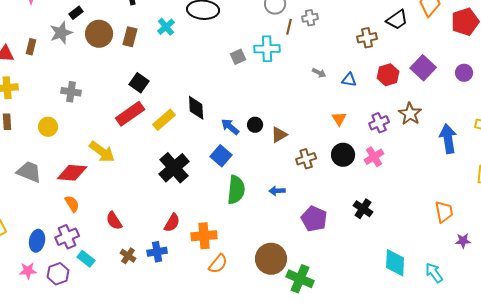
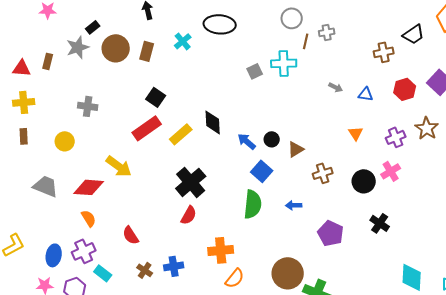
black circle: (343, 155) -> (364, 181), moved
blue square: (221, 156) -> (262, 171), moved
red semicircle: (172, 223) -> (189, 215), moved

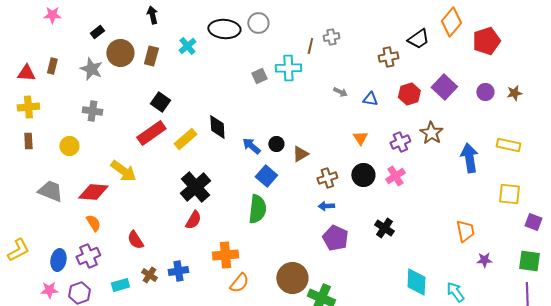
gray circle: (292, 18) -> (258, 23), moved
gray star: (78, 47) -> (91, 69), moved, turned -30
black circle: (364, 181) -> (363, 175), moved
blue arrow: (294, 205) -> (326, 206), moved
cyan rectangle: (103, 273) -> (120, 285), moved, turned -54

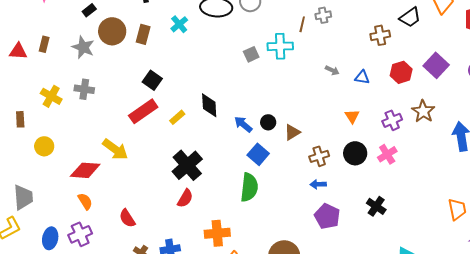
yellow cross: (28, 107) -> (51, 96), moved, turned 35
yellow rectangle: (185, 139) -> (177, 117), size x0.7
yellow circle: (69, 146) -> (44, 146), moved
gray trapezoid: (50, 191) -> (23, 197), moved, turned 64

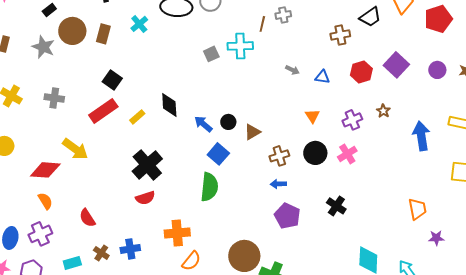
gray cross: (84, 89) -> (54, 98), moved
brown star: (423, 111) -> (383, 111), size x0.6
red semicircle: (185, 198) -> (145, 198), turned 42

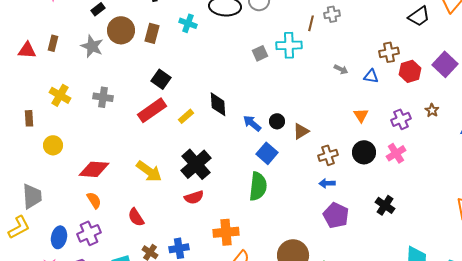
cyan cross: (139, 24) -> (188, 23), turned -30
brown cross: (340, 35) -> (389, 52), moved
yellow arrow: (75, 149) -> (149, 171), moved

